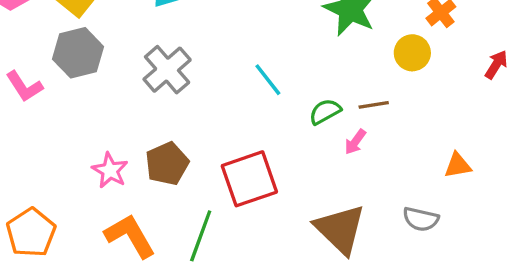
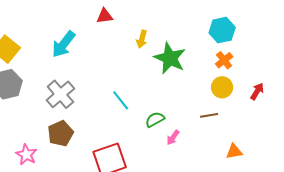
yellow circle: (412, 53) -> (222, 87), moved
brown line: (374, 105) -> (209, 115), moved
brown pentagon: (167, 164) -> (60, 133), moved

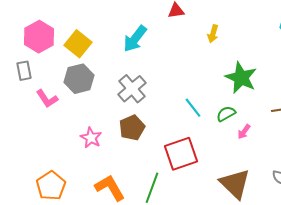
green star: (170, 58) -> (241, 78), moved
cyan line: (121, 100) -> (193, 108), moved
pink star: (26, 155) -> (91, 138), moved

